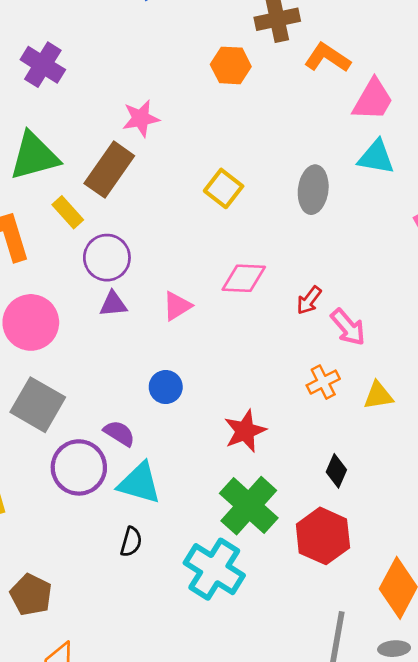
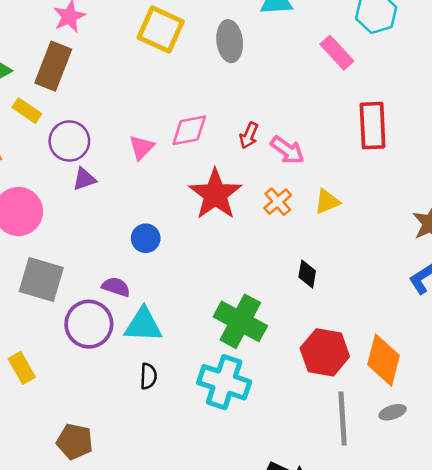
yellow square: (224, 188) -> (161, 30), moved, size x1.4
pink triangle: (177, 306) -> (142, 147), moved
red star: (245, 431) -> (215, 194), moved, size x1.4
red hexagon: (323, 536) -> (325, 352), moved

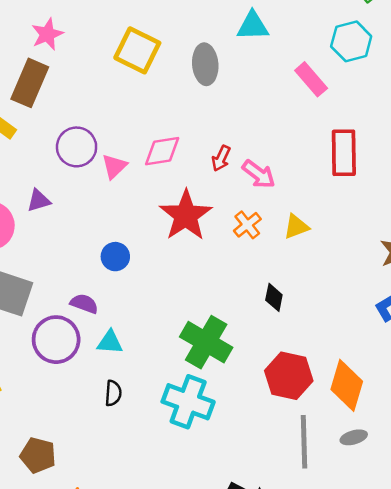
purple circle: (69, 141) -> (77, 147), moved
purple triangle: (84, 179) -> (39, 201), moved
cyan triangle: (143, 325) -> (110, 342), size x0.7

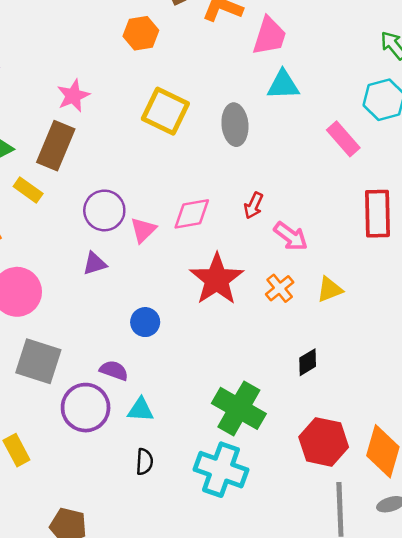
red arrow: (221, 158) -> (254, 205), moved
purple triangle: (39, 201) -> (95, 264), moved
black diamond: (274, 297) -> (308, 362), turned 48

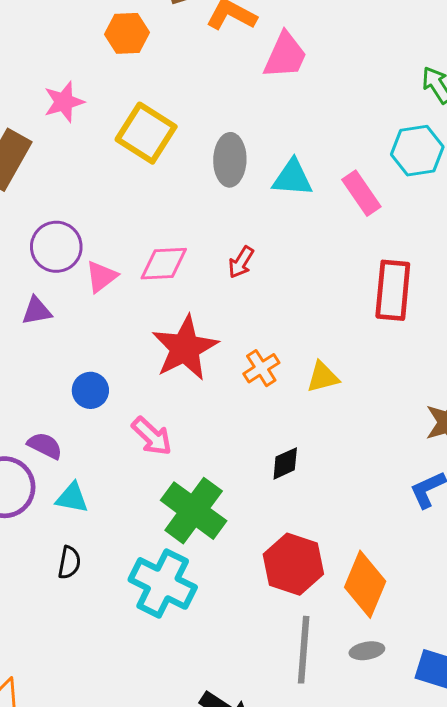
cyan triangle: (283, 85) -> (292, 178), moved
pink star: (73, 96) -> (64, 102), moved
pink arrow: (291, 236) -> (152, 436), moved

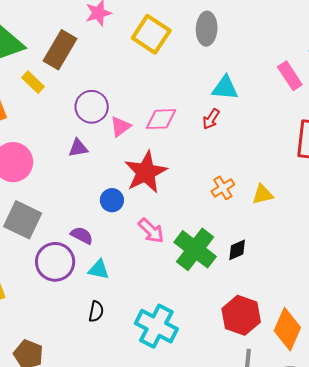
gray ellipse: (230, 160) -> (207, 29), moved
cyan triangle: (292, 178) -> (225, 88), moved
red star: (185, 348) -> (146, 172), moved
green cross: (194, 511) -> (195, 249), moved

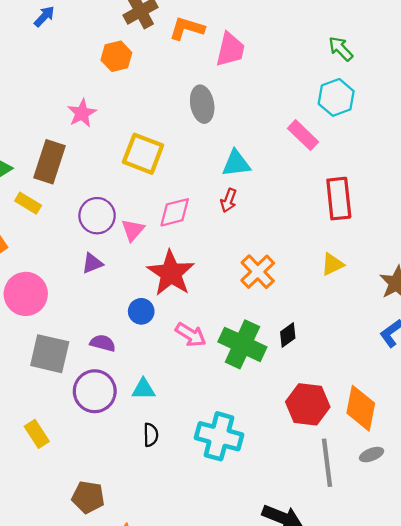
yellow square: (151, 34) -> (143, 154), moved
orange cross: (223, 188) -> (258, 272), size x1.4
yellow triangle: (263, 194) -> (332, 264), moved
purple semicircle: (82, 235) -> (103, 343), moved

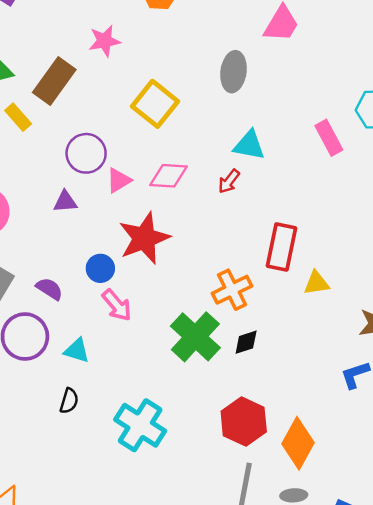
red rectangle: (339, 199) -> (281, 247), moved
orange cross: (258, 272) -> (232, 290), moved
pink arrow: (191, 335) -> (117, 305), moved

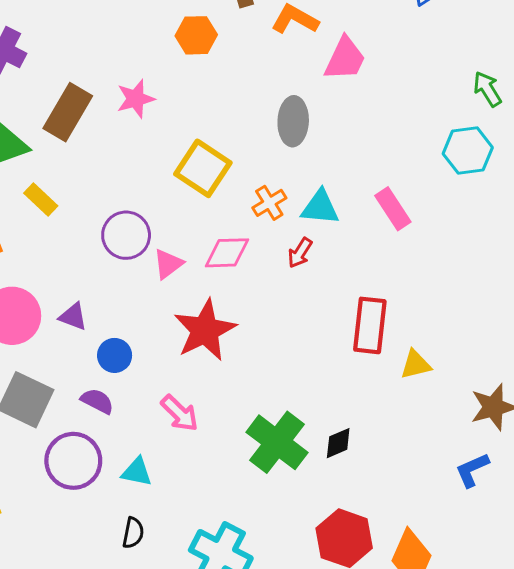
brown rectangle: (54, 81) -> (68, 112), moved
pink rectangle: (329, 138) -> (393, 209), moved
purple triangle: (65, 202) -> (73, 317), moved, turned 30
blue circle: (100, 268) -> (115, 355), moved
orange cross: (232, 290) -> (269, 203), moved, size x0.7

